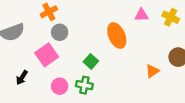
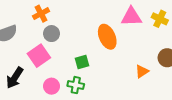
pink triangle: (142, 15) -> (131, 17), size x1.5
green square: (91, 61) -> (82, 62), turned 32
black arrow: (22, 78) -> (15, 78), size x1.5

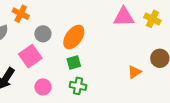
orange cross: (41, 14) -> (21, 14), moved, turned -35
orange ellipse: (107, 37) -> (74, 37), moved, turned 60
green cross: (76, 85) -> (78, 86), moved

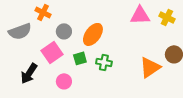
green square: (74, 63) -> (80, 58), moved
orange triangle: (134, 72) -> (150, 67), size x1.6
green cross: (78, 86) -> (104, 62), moved

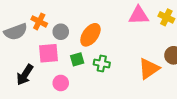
orange cross: (43, 12) -> (39, 21), moved
pink square: (52, 52) -> (48, 53), turned 30

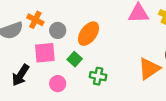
green square: (77, 59) -> (75, 59), turned -32
green cross: (102, 64) -> (98, 76), moved

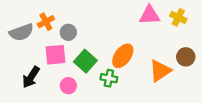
orange cross: (35, 20) -> (46, 22), turned 35
orange ellipse: (89, 34) -> (123, 56), moved
green square: (75, 59) -> (85, 61), size x1.5

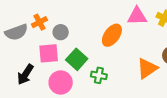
orange ellipse: (123, 56) -> (112, 35), moved
pink circle: (68, 86) -> (61, 82), size x1.5

